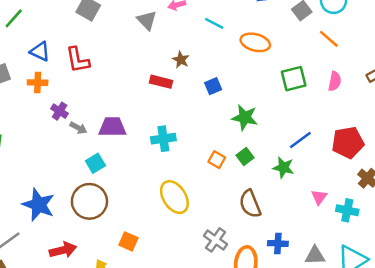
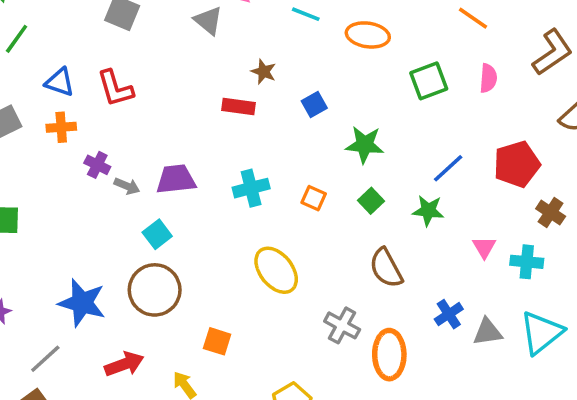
orange square: (217, 160) -> (314, 198), moved
blue cross: (278, 243) -> (449, 314), moved, turned -30

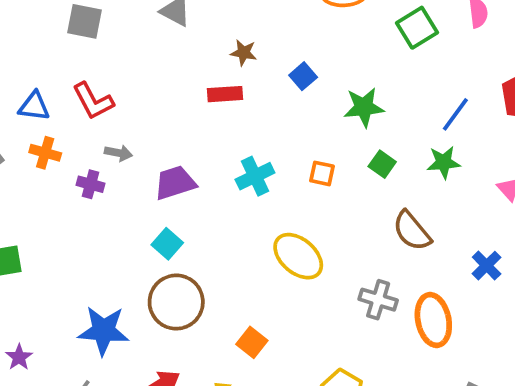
orange cross: (61, 127) -> (45, 153), turned 32
gray arrow: (127, 186) -> (118, 153), moved
orange square: (217, 341) -> (252, 342), turned 32

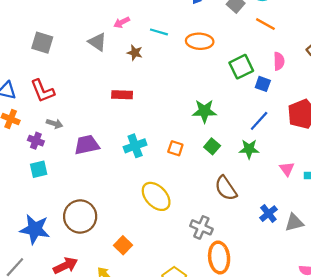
brown star: (244, 53) -> (135, 53), moved
blue square: (303, 76) -> (263, 84), moved, turned -35
cyan square: (167, 244) -> (39, 169), moved, turned 30
orange ellipse: (433, 320) -> (219, 258), moved

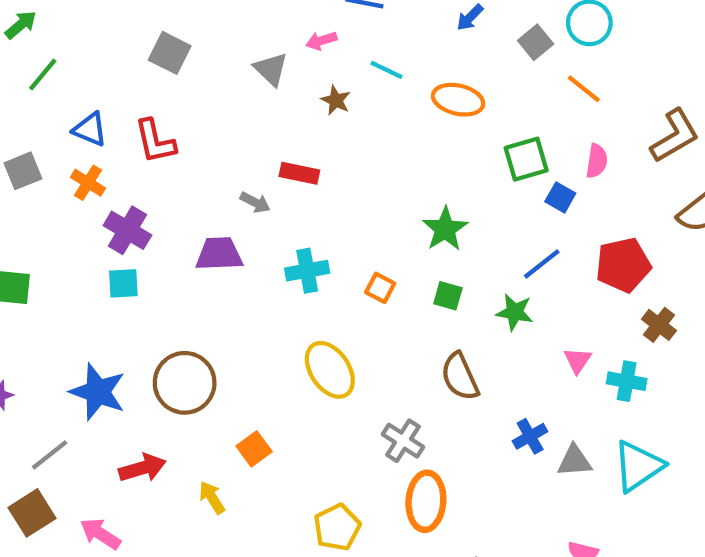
green star: (204, 111) -> (445, 229), turned 30
gray arrow: (55, 124) -> (255, 202), moved
purple cross: (36, 141) -> (127, 230), size x1.5
green square: (212, 146) -> (448, 296), turned -35

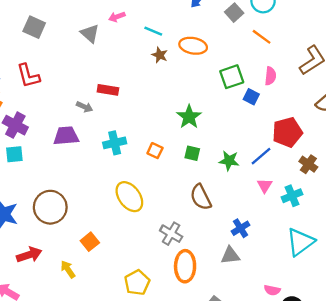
brown star: (336, 100) -> (160, 55), moved
blue line: (542, 264) -> (261, 156), moved
cyan cross: (627, 381) -> (292, 196), turned -30
gray triangle: (574, 461) -> (230, 256), moved

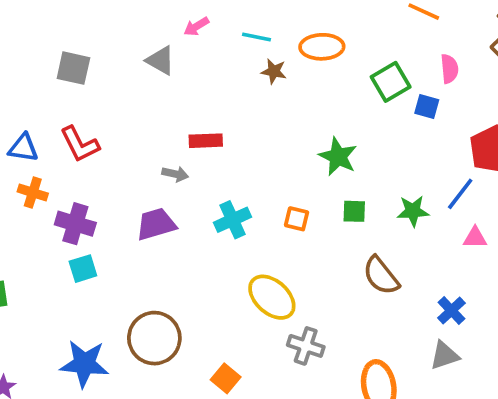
pink triangle: (265, 186) -> (475, 238), turned -49
gray cross: (171, 234) -> (306, 346), moved

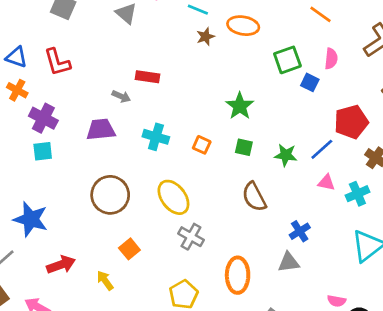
brown star: (274, 71) -> (205, 37), turned 30
cyan cross: (233, 220) -> (156, 137), turned 30
brown circle: (154, 338) -> (110, 195), moved

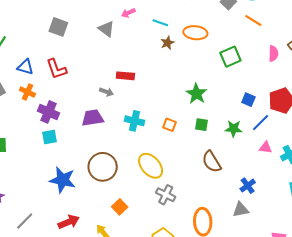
pink semicircle: (331, 59) -> (273, 54), moved
blue square: (310, 82) -> (248, 100), moved
blue star: (31, 219) -> (63, 180), moved

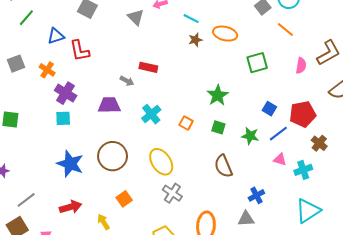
blue triangle: (25, 67) -> (56, 36), moved, turned -42
cyan cross: (135, 121) -> (151, 114), turned 30

